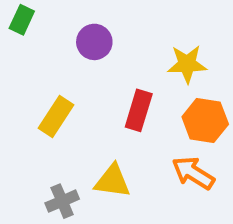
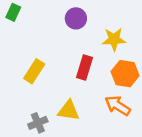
purple circle: (94, 42) -> (76, 18), moved

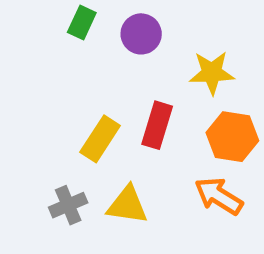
green rectangle: (13, 12) -> (82, 23), moved
yellow rectangle: (34, 71) -> (100, 139), moved
gray cross: (38, 123) -> (68, 205), moved

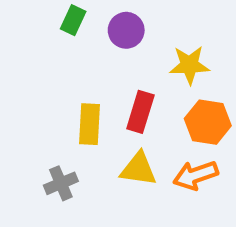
yellow rectangle: (100, 139) -> (89, 124), turned -30
orange arrow: (219, 196) -> (196, 175), turned -51
yellow triangle: (127, 205) -> (138, 169), moved

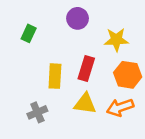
green rectangle: (73, 20) -> (29, 33), moved

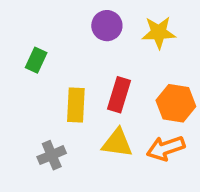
green rectangle: (29, 33) -> (36, 60), moved
yellow star: (116, 40) -> (159, 33), moved

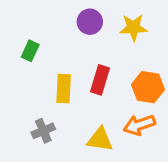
yellow triangle: (117, 143) -> (100, 139), moved

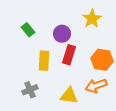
purple circle: (90, 22) -> (62, 34), moved
yellow star: (133, 28) -> (92, 19), turned -30
green rectangle: (30, 51) -> (28, 30), moved, turned -64

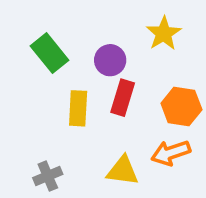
green rectangle: (28, 30) -> (50, 53), size x1.5
gray cross: (30, 90) -> (48, 176), moved

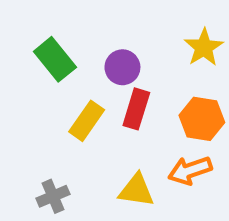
yellow star: (164, 33) -> (204, 47), moved
yellow rectangle: (78, 108) -> (87, 121), turned 32

